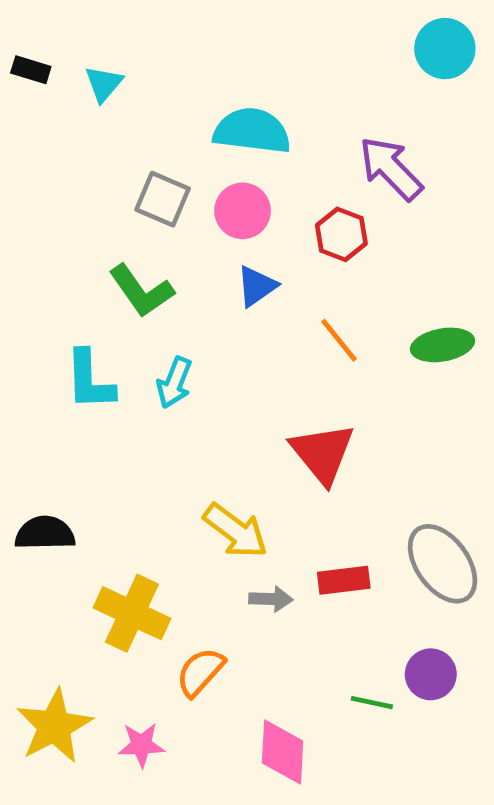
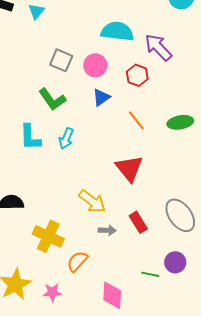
cyan semicircle: (252, 131) -> (117, 31), moved
red rectangle: (344, 580) -> (138, 222), turned 65

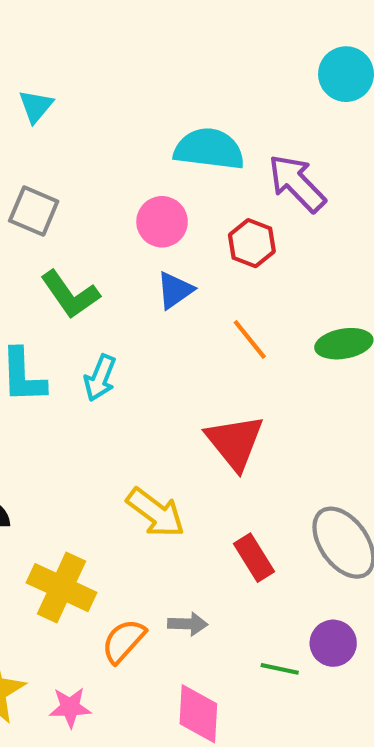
gray square: (61, 60) -> (34, 211), moved
gray arrow: (107, 230) -> (188, 624), moved

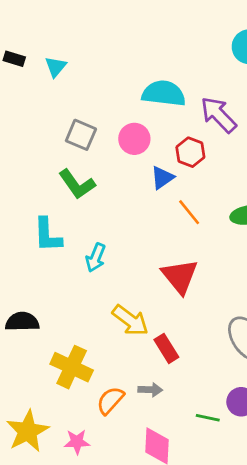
gray square: (34, 211) -> (81, 135), moved
blue triangle: (175, 290) -> (162, 178), moved
cyan arrow: (100, 378) -> (96, 258), moved
red rectangle: (254, 558) -> (166, 348), moved

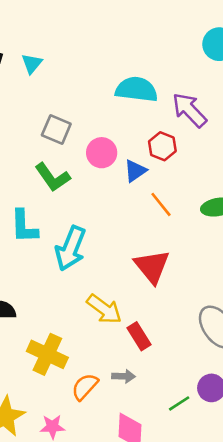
pink circle: (134, 139) -> (102, 153), moved
cyan arrow: (96, 258) -> (71, 248), size x1.6
green line: (208, 418) -> (179, 403), turned -45

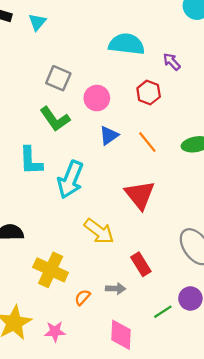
purple arrow: (189, 110) -> (172, 62), size x0.6
blue triangle: (135, 171) -> (109, 135), moved
red rectangle: (139, 336) -> (141, 264), moved
orange semicircle: (85, 387) -> (82, 297), size x0.7

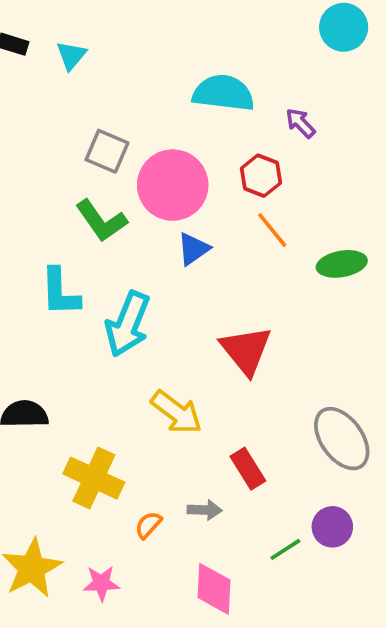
pink circle: (97, 98) -> (173, 185), size x1.6
orange line: (147, 142) -> (272, 230), moved

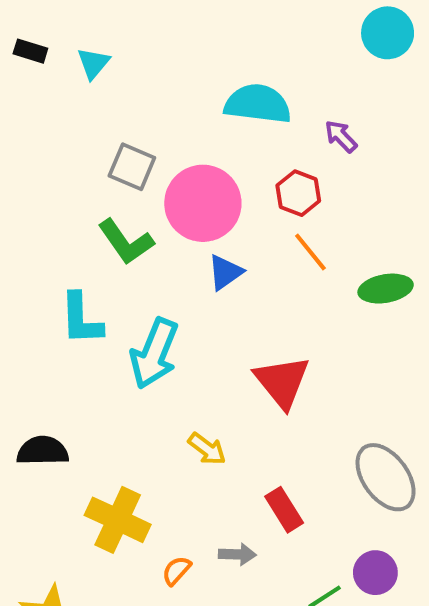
yellow arrow: (176, 412) -> (207, 449), size x0.7

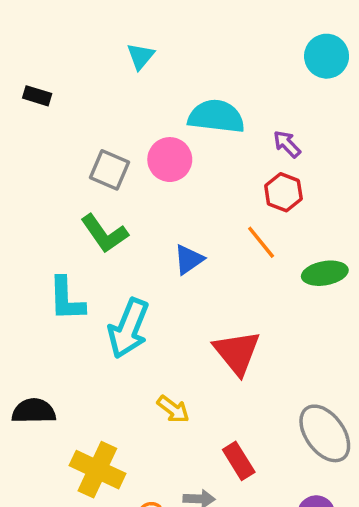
black rectangle: (30, 51) -> (37, 96), moved
cyan triangle: (93, 63) -> (141, 56), moved
red hexagon: (298, 193) -> (283, 192), moved
pink circle: (203, 203) -> (170, 160), moved, size x0.7

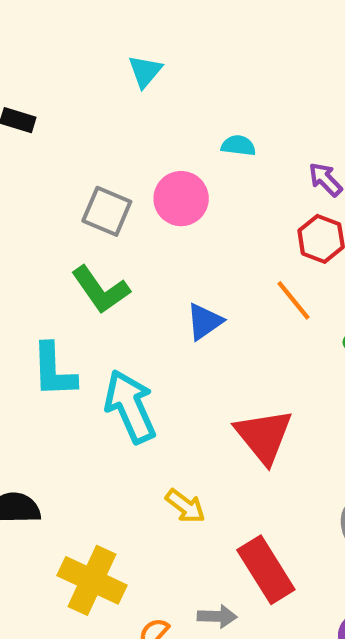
cyan semicircle: (216, 116) -> (238, 146), size x0.5
cyan arrow: (128, 328) -> (130, 406), turned 134
red rectangle: (239, 461) -> (266, 570), size x1.4

